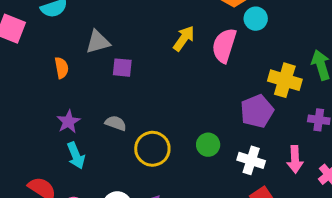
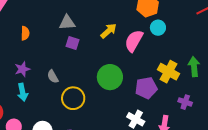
gray triangle: (98, 42) -> (67, 23), moved
purple square: (122, 68) -> (72, 43), moved
gray semicircle: (116, 123) -> (53, 77), turned -152
green circle: (208, 145) -> (110, 77), moved, size x1.6

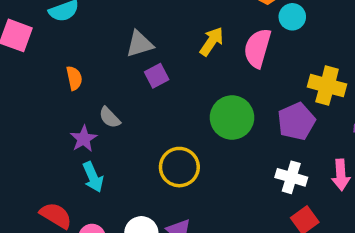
purple square: (72, 43) -> (157, 76), turned -32
gray semicircle: (53, 77) -> (110, 117), moved

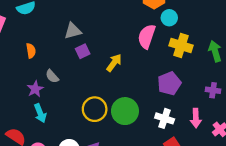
yellow arrow: (212, 41) -> (114, 63), moved
yellow cross: (327, 86) -> (181, 45), moved
green circle: (232, 118) -> (125, 111), moved

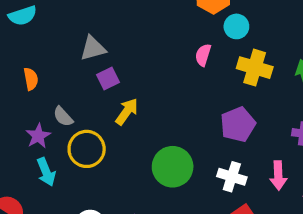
pink semicircle: (147, 36) -> (203, 55), size x0.6
yellow arrow: (114, 63) -> (127, 112), moved
yellow circle: (95, 109) -> (87, 149), moved

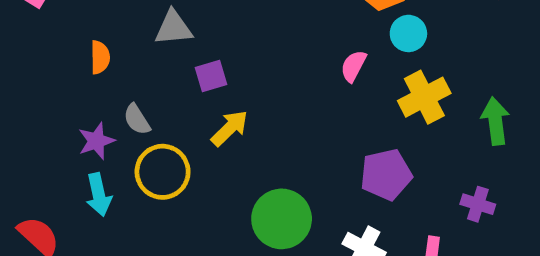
gray triangle: (93, 48) -> (173, 28), moved
yellow cross: (255, 68) -> (424, 97), turned 36

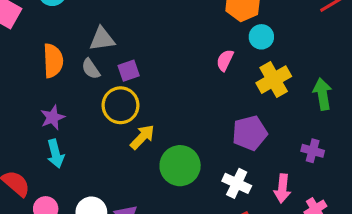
orange semicircle: (100, 57) -> (53, 61), size x1.5
gray semicircle: (137, 119) -> (91, 69), moved
yellow arrow: (230, 128) -> (142, 137), moved
yellow circle: (163, 172) -> (121, 105), moved

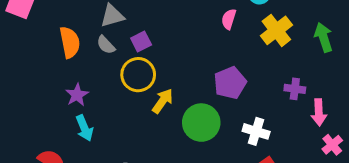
purple pentagon: (250, 133) -> (230, 83), moved
purple cross: (313, 151) -> (295, 89), moved
pink arrow: (282, 188) -> (319, 112), moved

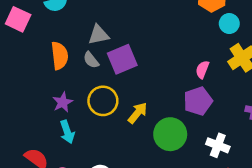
pink semicircle: (229, 19) -> (202, 70), moved
purple square: (141, 42) -> (122, 59), size x1.6
yellow circle: (138, 75) -> (103, 101), moved

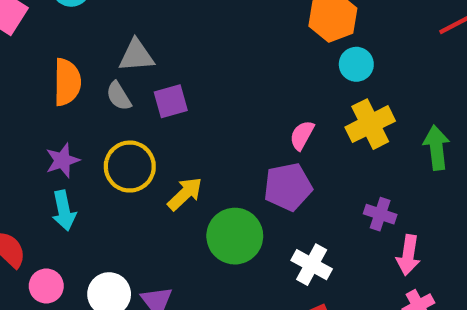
purple square: (122, 59) -> (171, 101), size x0.7

